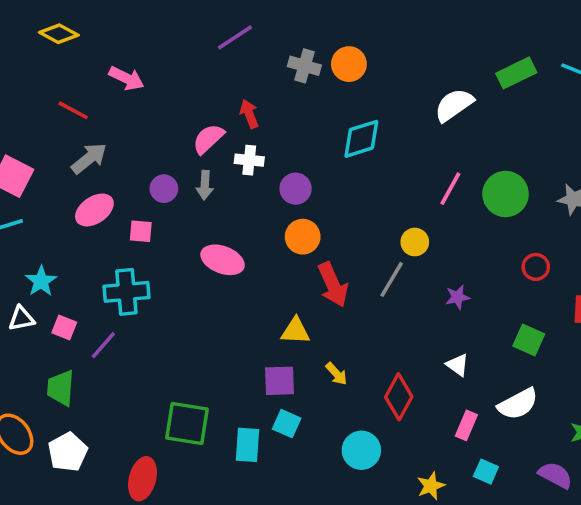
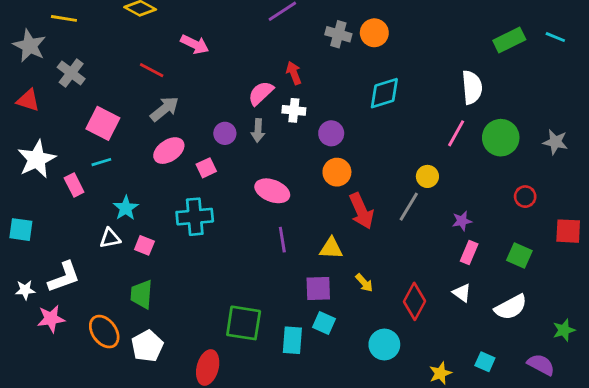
white semicircle: (454, 105) -> (472, 87), moved, turned 120
pink square: (141, 231) -> (206, 168), turned -30
purple line: (103, 345) -> (282, 240), moved, turned -50
white triangle: (457, 365) -> (462, 293), moved
pink rectangle: (466, 425) -> (469, 253), moved

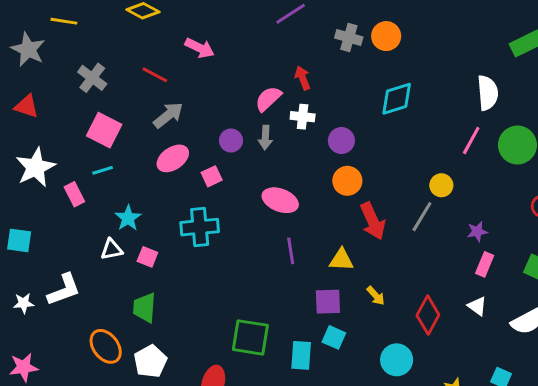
gray cross: (71, 73) -> (92, 78), moved
pink star: (51, 319) -> (24, 367), moved

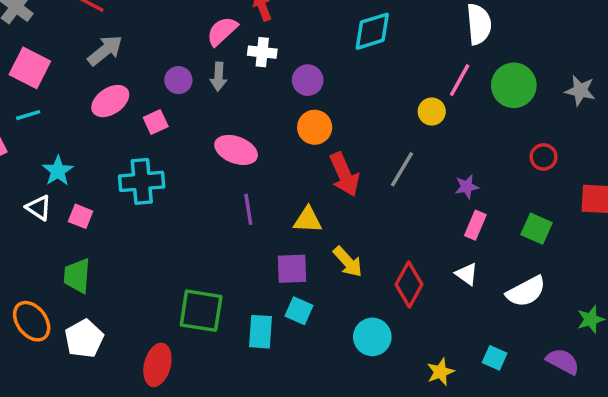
yellow circle: (441, 185) -> (432, 112), moved
white triangle: (112, 249) -> (39, 208), turned 45
yellow arrow: (376, 296) -> (348, 262), size x1.4

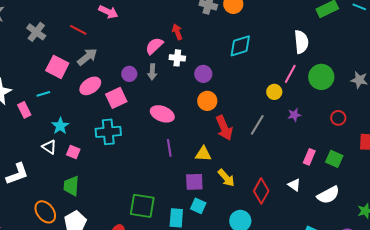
pink square: (30, 68) -> (57, 67), moved
pink square: (156, 122) -> (116, 98), size x1.5
purple star: (467, 187) -> (294, 115), moved
pink rectangle: (475, 225) -> (309, 157), moved

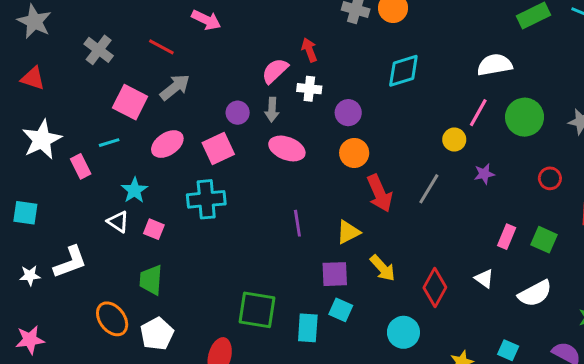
white semicircle: (301, 42) -> (495, 65), turned -95
pink ellipse: (90, 86) -> (167, 144), moved
pink ellipse: (162, 114) -> (287, 148), moved
yellow triangle: (203, 154) -> (348, 232), turned -30

